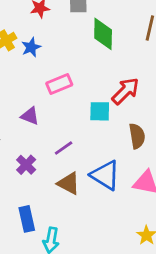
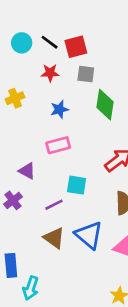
blue star: (31, 47) -> (59, 109), moved
cyan square: (100, 111) -> (77, 185), moved
purple cross: (26, 165) -> (13, 200), moved

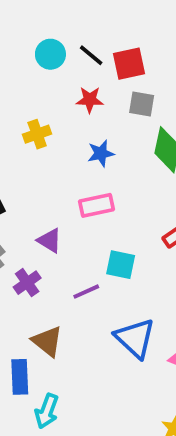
brown triangle: (54, 238) -> (47, 341), moved

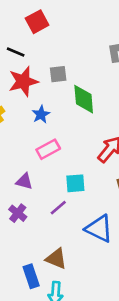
red square: (129, 64) -> (37, 22), moved
red star: (90, 100) -> (23, 81), size x1.6
brown triangle: (47, 341) -> (56, 259), moved

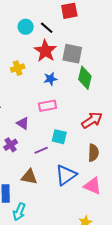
gray square: (58, 74) -> (72, 54), size x1.5
red star: (23, 81) -> (45, 51), turned 30
blue triangle: (99, 229) -> (66, 175), turned 40
brown triangle: (56, 259) -> (29, 177), moved, turned -30

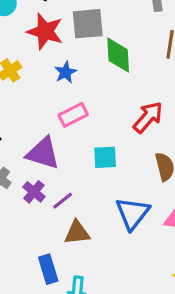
purple triangle: (23, 123) -> (43, 153), size x1.6
purple line: (41, 150) -> (63, 201), moved

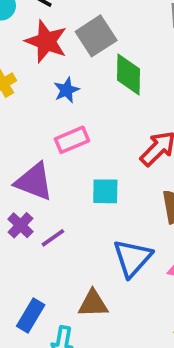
gray square: (88, 24) -> (96, 36), turned -32
brown triangle: (77, 233) -> (93, 304), moved
blue rectangle: (48, 269) -> (31, 316), turned 44

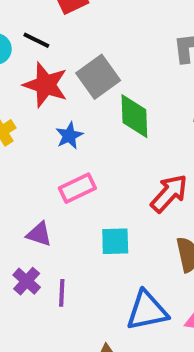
purple triangle: (34, 182) -> (39, 234), size x0.6
purple line: (53, 238) -> (62, 293), turned -50
blue triangle: (132, 258) -> (147, 311), turned 39

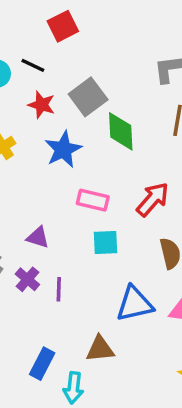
red star: (46, 85) -> (42, 105), size x0.7
blue star: (69, 136) -> (63, 149), size x1.5
pink rectangle: (77, 188) -> (93, 200), moved, turned 40

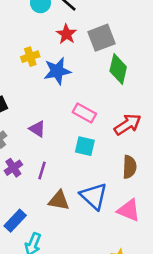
blue star: (63, 149) -> (57, 71), moved
purple cross: (27, 279) -> (13, 168), moved
blue triangle: (135, 304) -> (94, 196), turned 40
brown triangle: (100, 349) -> (59, 200), moved

